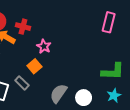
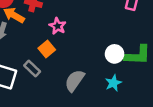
cyan star: (114, 96) -> (113, 83), moved
white circle: (84, 98) -> (115, 54), moved

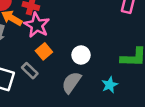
pink star: (58, 26) -> (37, 25), moved, size x1.5
white circle: (115, 54) -> (81, 55), moved

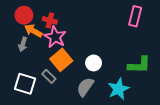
orange square: (44, 51) -> (61, 60), size x1.5
cyan star: (110, 85) -> (118, 89), size x1.5

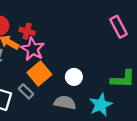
pink rectangle: (135, 16) -> (118, 27), turned -42
gray semicircle: (85, 87) -> (65, 103), turned 66

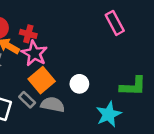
pink rectangle: (118, 27) -> (115, 23), moved
gray semicircle: (65, 103) -> (53, 105), moved

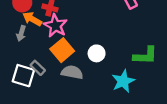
gray rectangle: (27, 100) -> (38, 68), moved

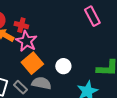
gray rectangle: (38, 68) -> (20, 87), moved

